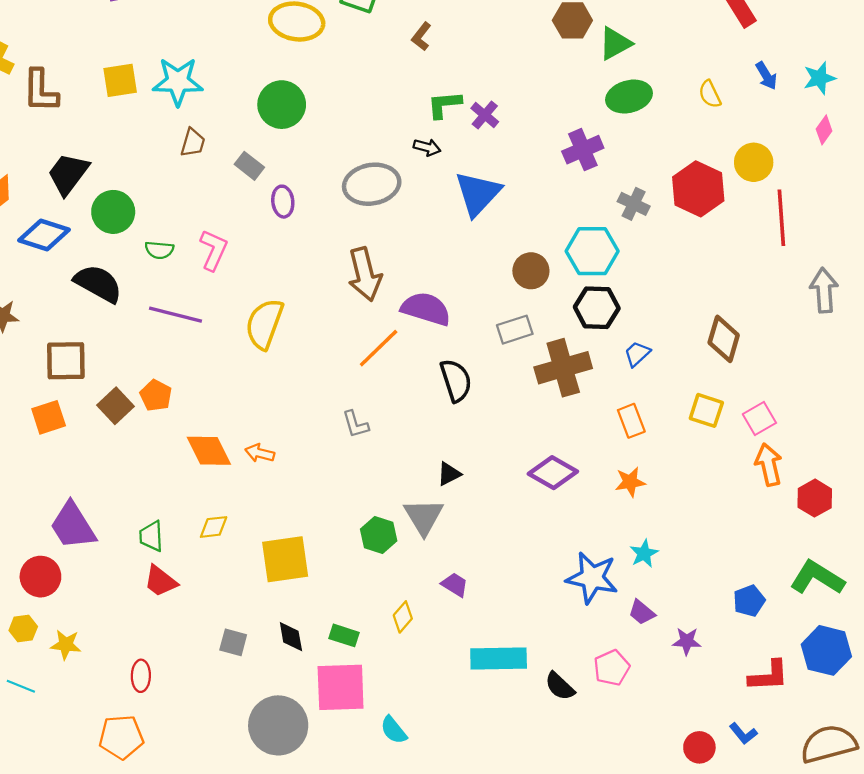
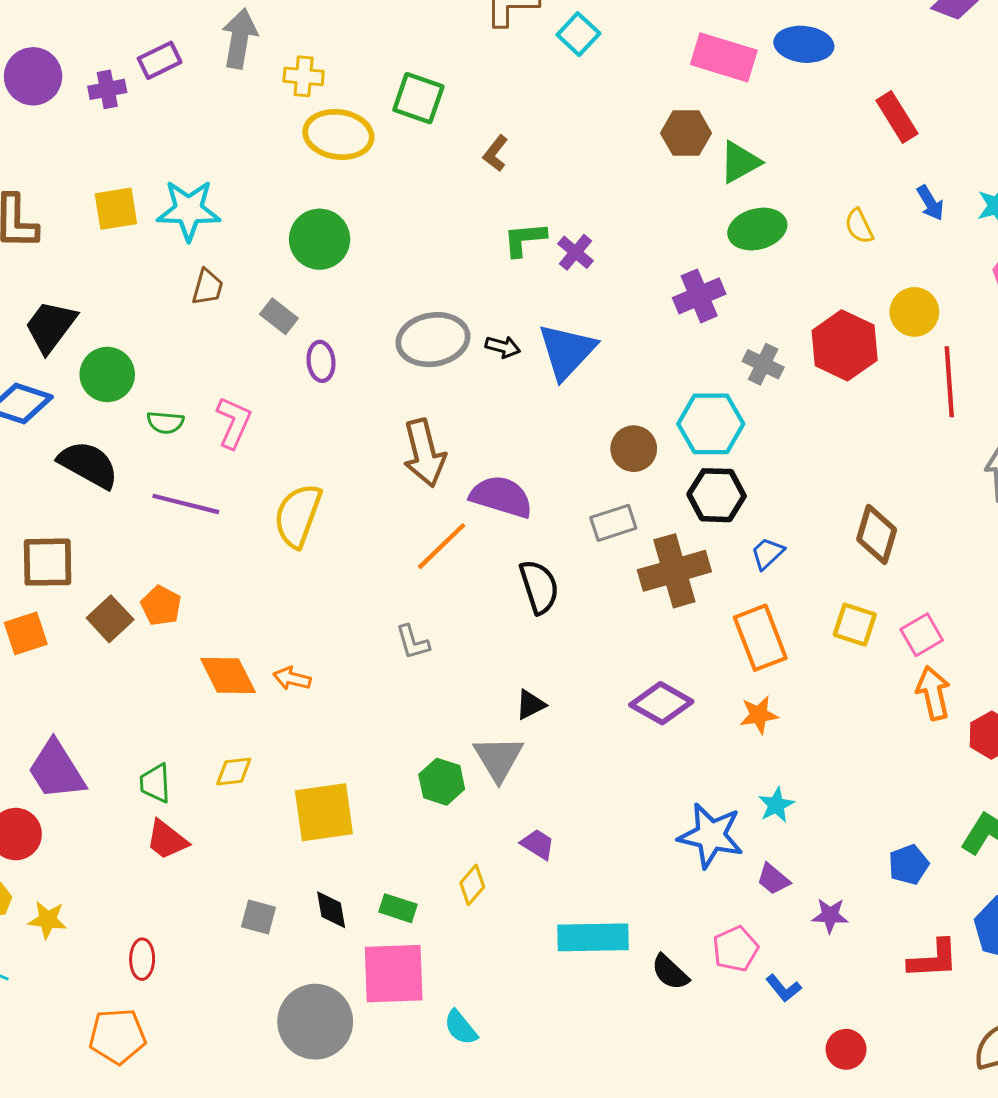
black arrow: (427, 147) -> (503, 347), moved
orange rectangle: (631, 421) -> (760, 638), size x1.5
blue L-shape: (743, 734) -> (783, 988), moved

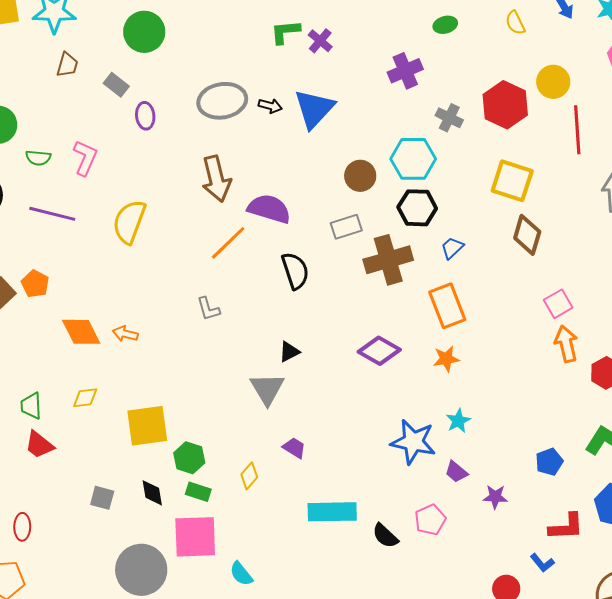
green ellipse: (757, 229) -> (445, 25), size x0.6
yellow square: (855, 625) -> (512, 181), moved, size x1.4
green hexagon: (442, 782) -> (189, 458), moved
blue L-shape: (783, 988) -> (542, 563), moved

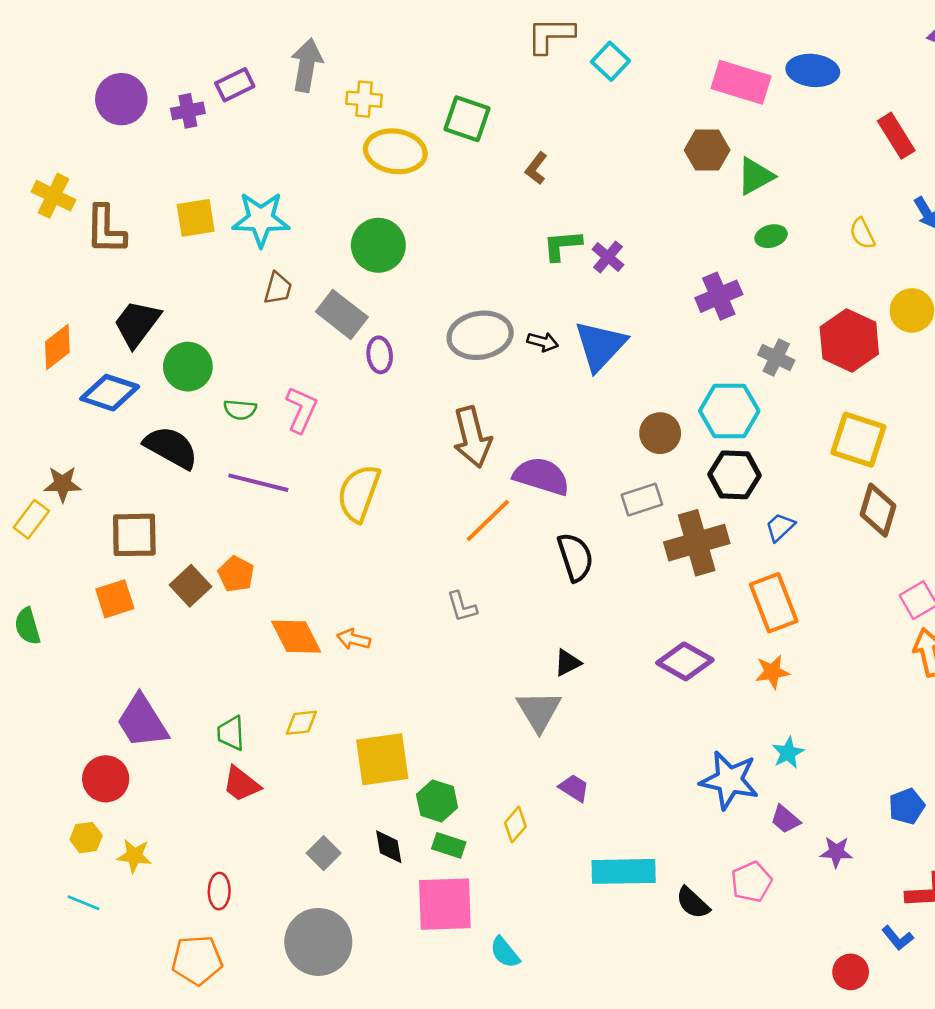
gray rectangle: (116, 85) -> (342, 314), size x1.5
gray square: (102, 498) -> (324, 853), turned 30
gray circle: (141, 570) -> (318, 942), moved

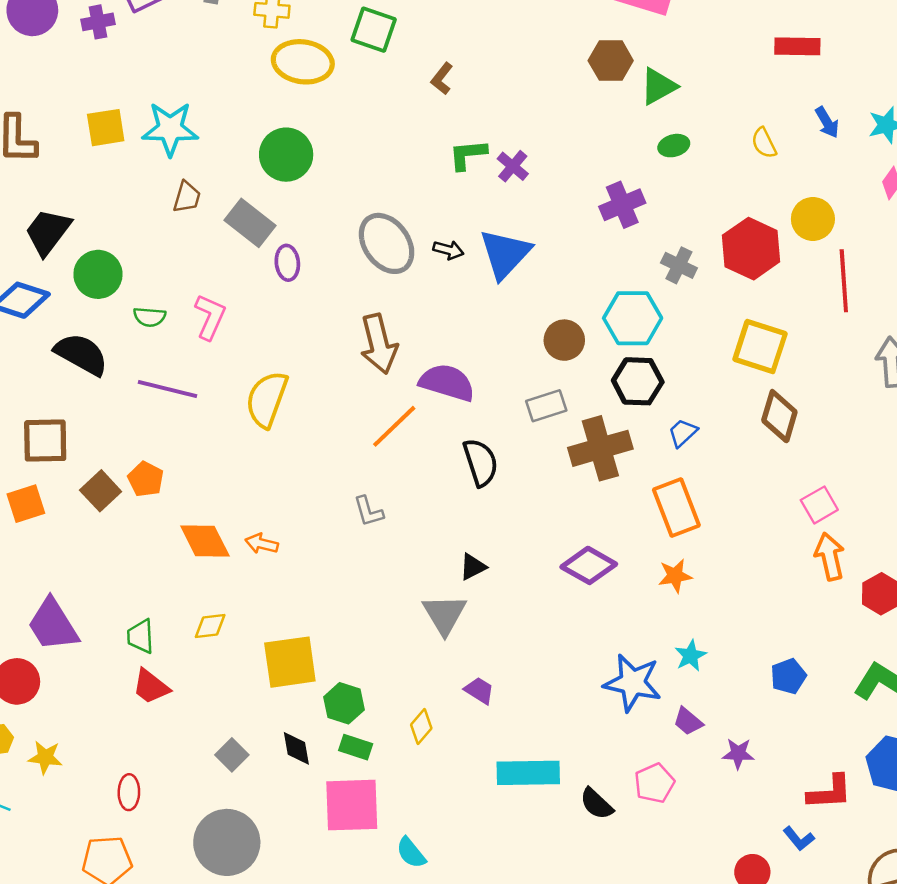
red rectangle: (896, 136) -> (797, 46), turned -57
gray ellipse: (480, 335) -> (387, 243), turned 64
blue pentagon: (907, 806) -> (788, 676), moved

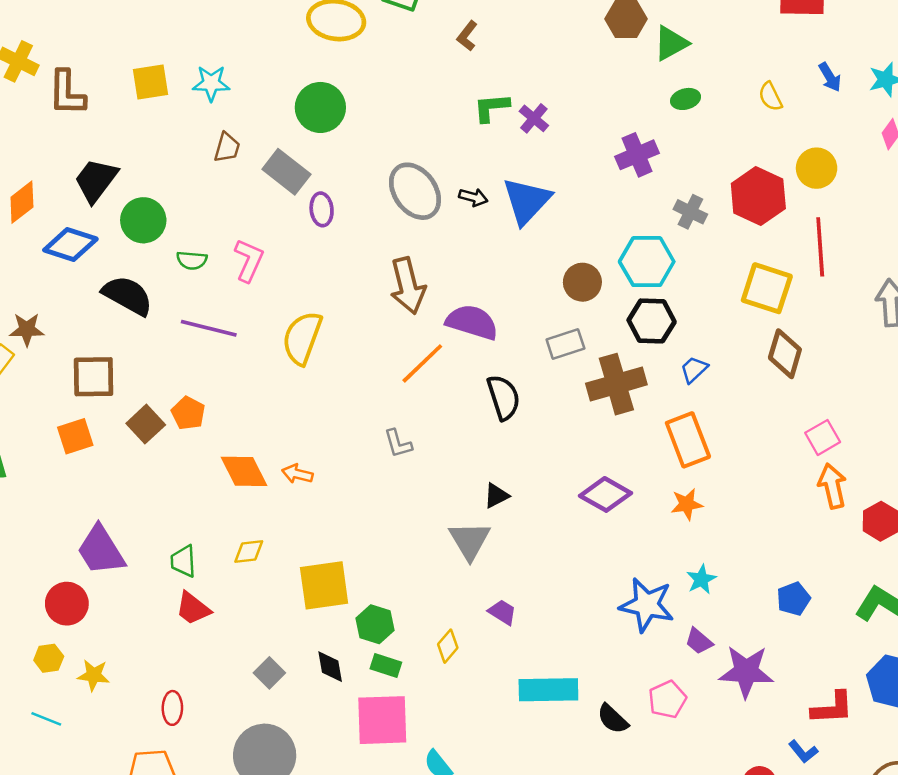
cyan star: (170, 129) -> (211, 83), size x0.7
red line: (844, 281) -> (820, 247), moved
purple star: (738, 754) -> (746, 672), size x1.8

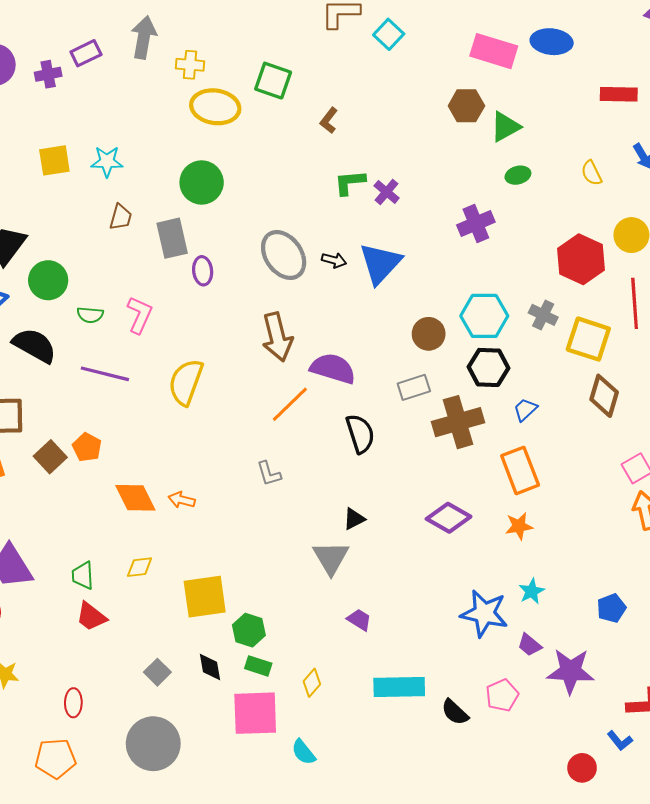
gray rectangle: (286, 172) -> (172, 238), turned 39
gray cross: (690, 212) -> (543, 315), moved
yellow diamond: (448, 646) -> (312, 683), moved

